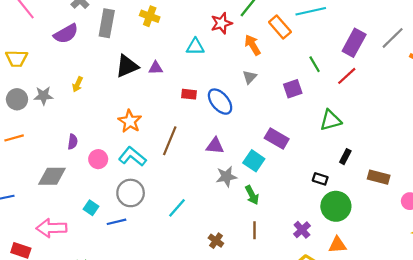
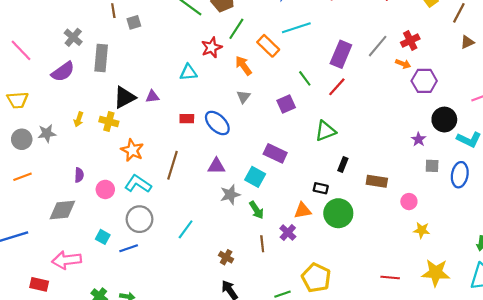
yellow cross: (150, 16) -> (109, 122), moved
purple cross: (302, 230) -> (288, 232), moved
orange triangle: (337, 245) -> (303, 211), moved

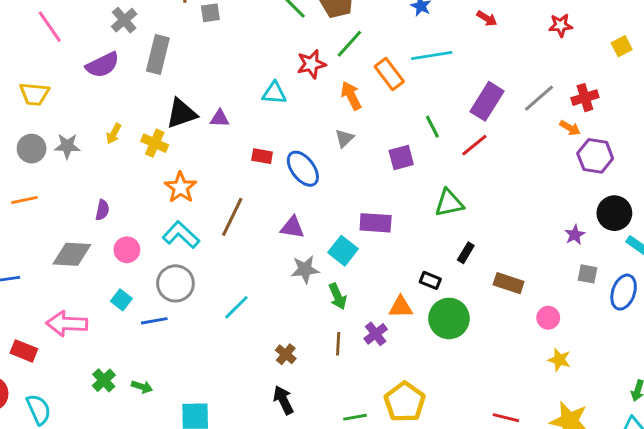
purple rectangle: (275, 153) -> (376, 223), turned -30
pink circle: (105, 189) -> (127, 250), moved

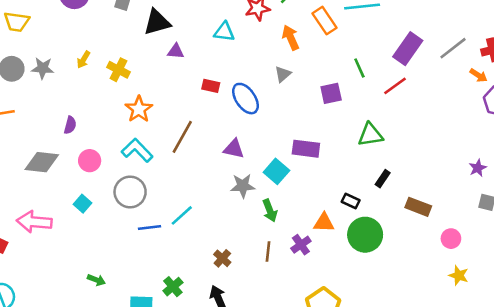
black triangle: (181, 113) -> (157, 22), moved
blue line: (154, 321) -> (150, 227), moved
green cross: (104, 380) -> (173, 287), moved

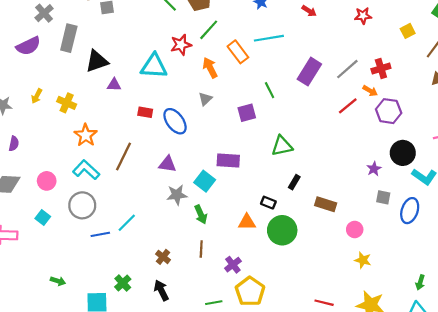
cyan triangle: (224, 32) -> (154, 66), size x1.5
red line: (395, 86) -> (348, 106), moved
purple semicircle: (70, 125) -> (14, 144), moved
purple cross: (301, 245) -> (233, 265), moved

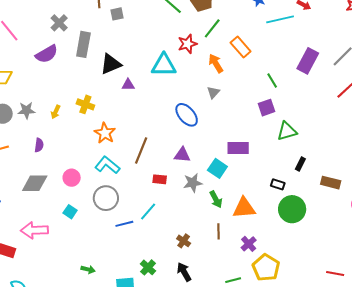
cyan line: (269, 38) -> (280, 19), moved
yellow arrow: (37, 96) -> (56, 112), moved
red rectangle: (145, 112) -> (160, 179), moved
purple square: (247, 113) -> (266, 108), moved
orange triangle: (247, 222) -> (244, 208), moved, size x1.4

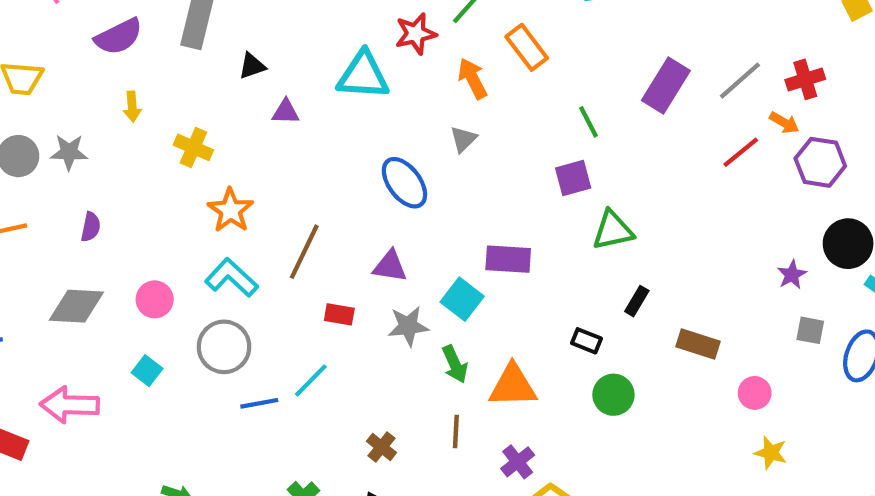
black triangle: (111, 64) -> (252, 66), size x0.6
yellow arrow: (56, 112) -> (132, 107), moved, turned -32
green circle: (292, 209) -> (613, 395), size x0.7

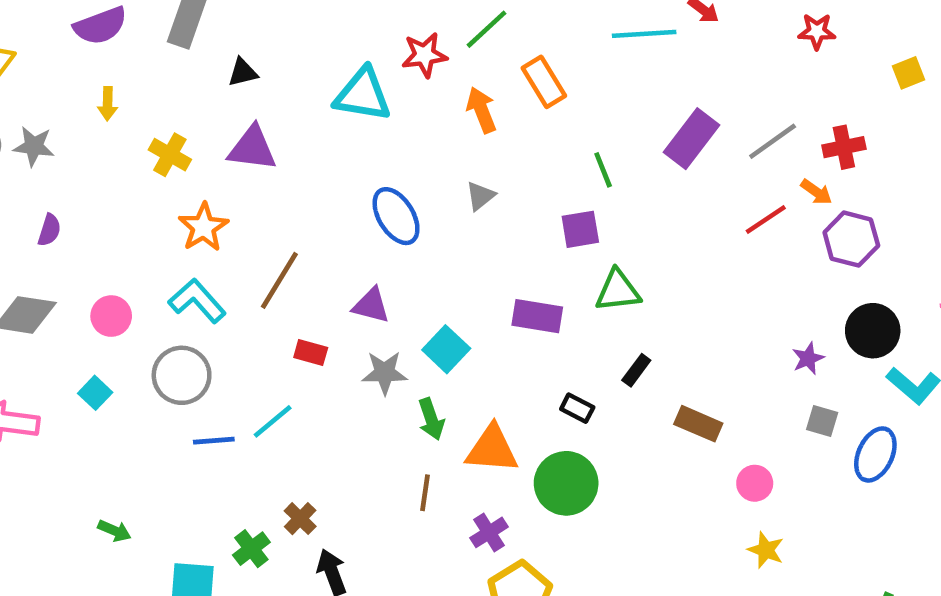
purple triangle: (286, 112) -> (252, 148), moved, size x1.6
gray triangle: (463, 139) -> (480, 196), moved
purple rectangle: (508, 259) -> (537, 316), moved
green circle: (613, 395) -> (566, 483), moved, size x1.4
brown cross: (381, 447) -> (300, 519), moved

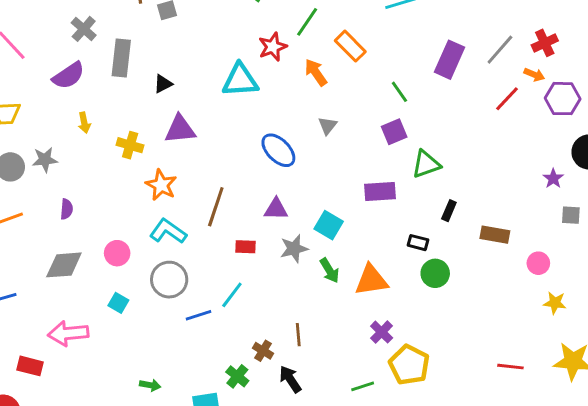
green circle: (566, 483) -> (435, 273), moved, size x0.7
brown line: (425, 493) -> (298, 335), moved

